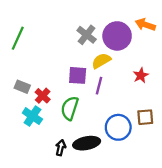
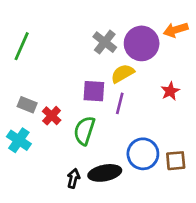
orange arrow: (145, 25) -> (176, 30), turned -36
cyan cross: (32, 116) -> (19, 140), moved
brown square: (145, 117) -> (176, 161), moved

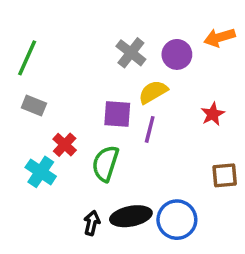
purple circle: (142, 43) -> (177, 54), size x0.7
gray rectangle: (27, 105) -> (34, 106), moved
cyan cross: (19, 140) -> (41, 172), moved
blue circle: (143, 154) -> (177, 220), moved
brown square: (176, 161) -> (225, 175), moved

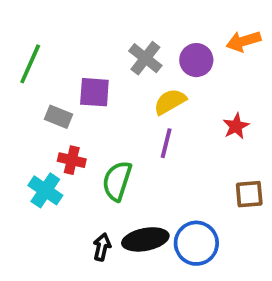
gray rectangle: (34, 106) -> (59, 117), moved
purple square: (117, 114) -> (94, 92), moved
red cross: (65, 145) -> (72, 160), turned -30

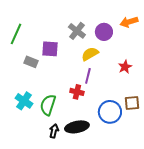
red cross: (72, 160) -> (77, 92), moved
green semicircle: (117, 181) -> (48, 105), moved
blue circle: (196, 243) -> (110, 112), moved

